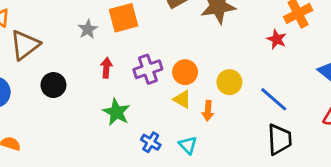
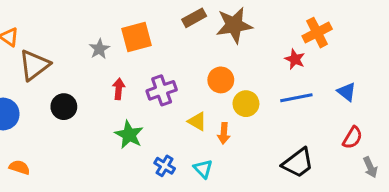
orange circle: (185, 72) -> (221, 80), moved
blue line: (274, 99) -> (296, 98), moved, turned -52
black trapezoid: (279, 139) -> (298, 163), turned 56

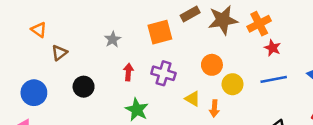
orange cross: (317, 33) -> (259, 24), moved
orange square: (136, 37) -> (160, 32), moved
brown triangle: (34, 65) -> (59, 53), size x0.6
purple cross: (162, 90) -> (163, 73), turned 35

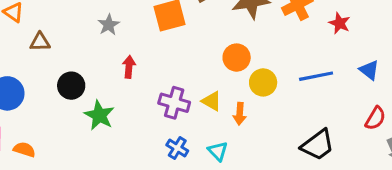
red star: (272, 48) -> (339, 23), moved
brown triangle: (59, 53) -> (40, 42), turned 35
purple cross: (163, 73) -> (174, 103), moved
green star: (137, 110) -> (99, 115), moved

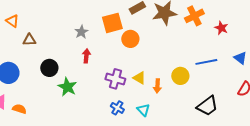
gray star: (109, 25) -> (81, 32), moved
orange circle: (237, 58) -> (130, 39), moved
yellow circle: (263, 82) -> (180, 76), moved

